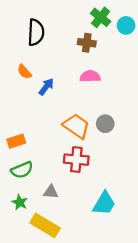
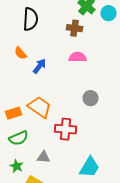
orange trapezoid: (76, 126) -> (40, 107), moved

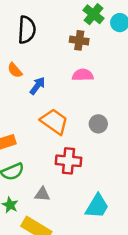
orange trapezoid: (40, 107) -> (54, 122), moved

